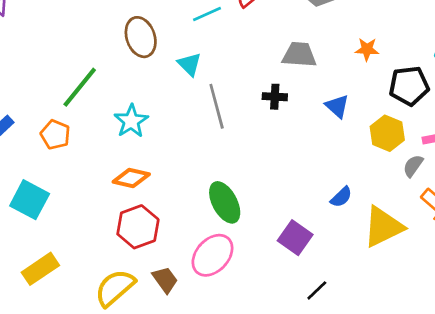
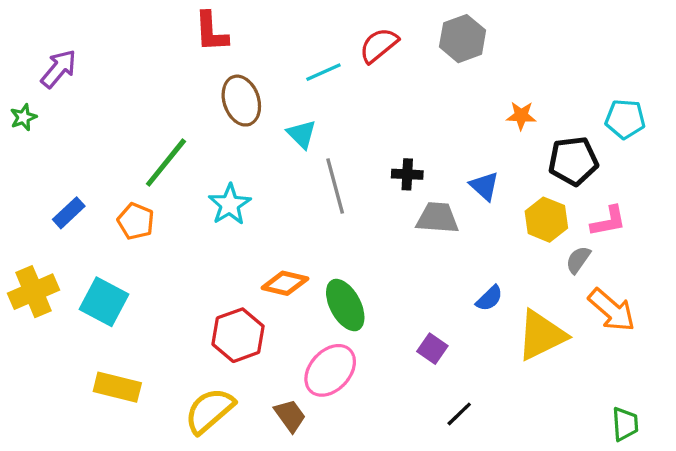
gray trapezoid: (299, 55) -> (437, 218), moved
orange diamond: (131, 178) -> (285, 283), moved
purple square: (295, 238) -> (432, 349), size x0.7
yellow rectangle: (40, 269) -> (117, 387), turned 48
brown trapezoid: (165, 280) -> (290, 416), moved

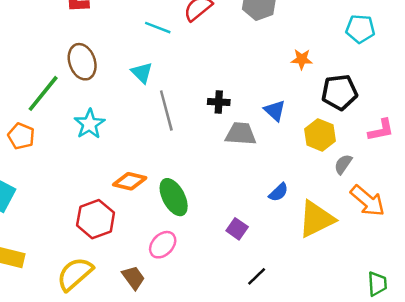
cyan line: (323, 72) -> (158, 28), turned 45
brown ellipse: (241, 101) -> (82, 62), moved
cyan pentagon: (625, 119) -> (360, 29), moved
pink L-shape: (608, 221) -> (381, 130), moved
pink ellipse: (330, 370) -> (163, 245), size x0.7

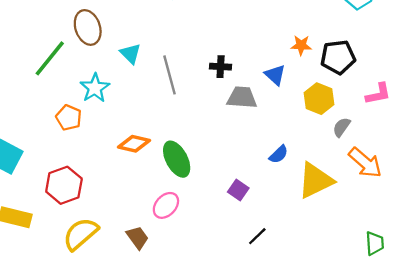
orange star: (302, 59) -> (301, 45), moved
cyan triangle: (142, 73) -> (130, 54), moved
orange pentagon: (21, 136) -> (69, 118), moved
red hexagon: (96, 219) -> (64, 185), moved

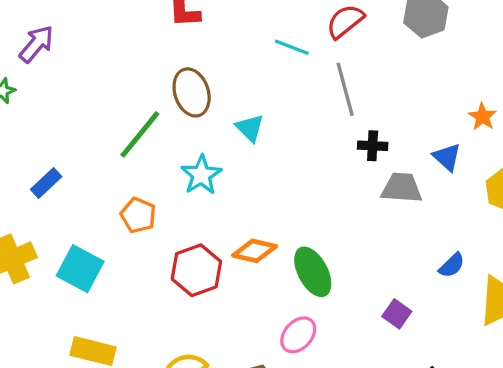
orange star: (301, 45) -> (482, 117), turned 30
gray line: (170, 75) -> (345, 89), moved
orange pentagon: (69, 118) -> (138, 215), moved
red hexagon: (64, 185) -> (196, 270), moved

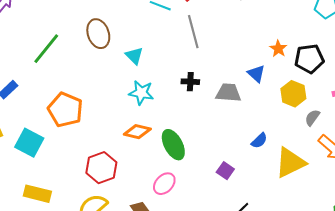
green line: (140, 134) -> (46, 49), moved
black cross: (373, 146) -> (190, 82), moved
cyan star: (201, 175) -> (141, 93), moved, turned -30
orange pentagon: (138, 215) -> (65, 110), size x1.6
red hexagon: (196, 270) -> (101, 168), moved

